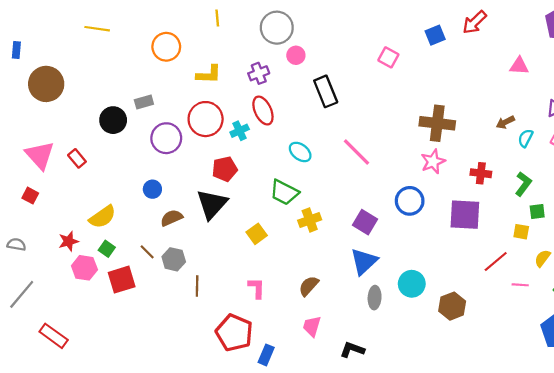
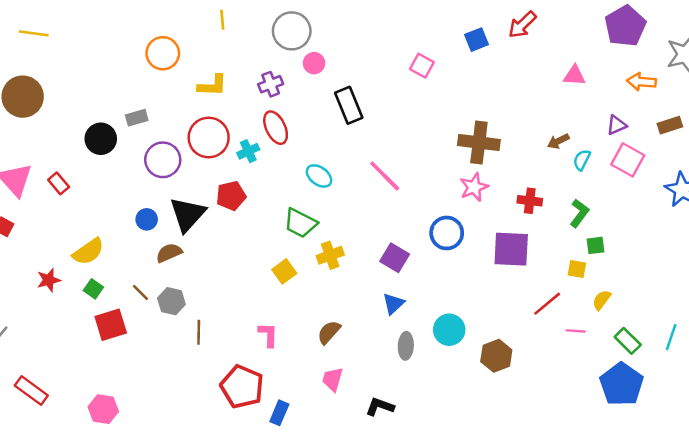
yellow line: (97, 29) -> (34, 33), moved
black triangle: (212, 204) -> (188, 214), moved
yellow square: (257, 234) -> (284, 271), moved
blue triangle: (364, 261) -> (393, 304), size x0.7
pink hexagon: (84, 268) -> (103, 409), moved

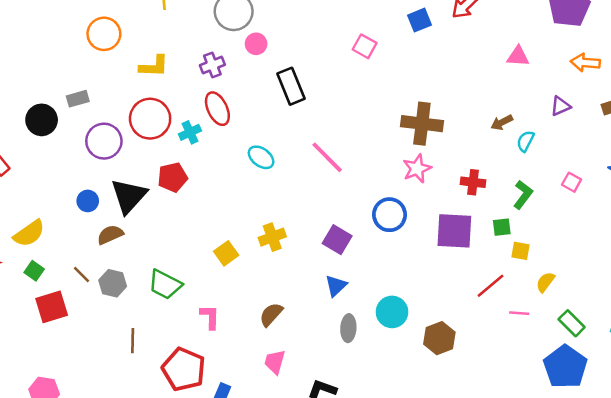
pink square: (628, 160) -> (572, 182), moved, size x0.6
green trapezoid: (300, 223) -> (165, 285), moved
green square: (595, 245) -> (502, 227), moved
brown line: (199, 332) -> (133, 341), moved

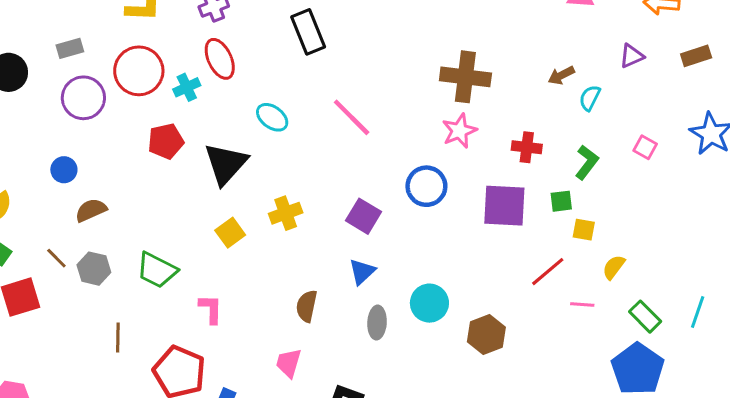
gray rectangle: (78, 99) -> (70, 48), moved
black triangle: (129, 196) -> (226, 164), moved
brown semicircle: (271, 314) -> (307, 306), moved, turned -30

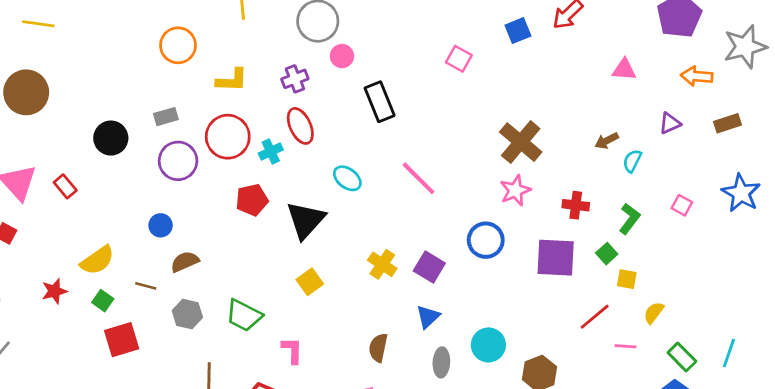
brown cross: (465, 77) -> (521, 142), turned 33
green square: (561, 201) -> (607, 254), turned -35
yellow cross: (286, 213) -> (382, 264), moved, turned -36
brown line: (56, 258) -> (146, 286), moved, turned -30

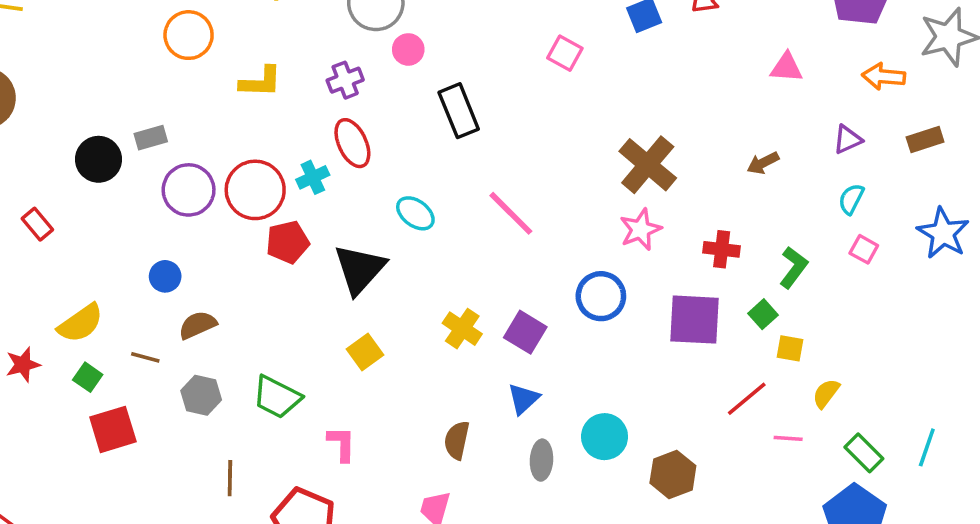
gray rectangle: (166, 117) -> (151, 138), moved
red circle: (228, 137) -> (255, 190), moved
cyan semicircle: (632, 161) -> (851, 199), moved

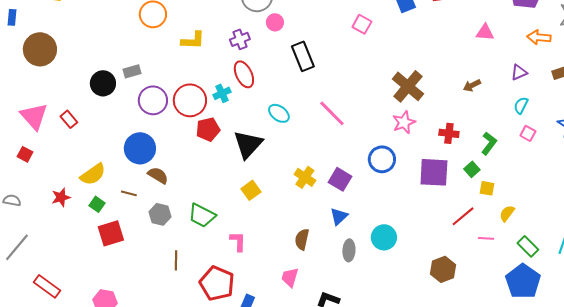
blue circle: (165, 276) -> (140, 148), size x1.8
brown semicircle: (198, 325) -> (158, 175), turned 55
brown hexagon: (673, 474) -> (443, 269), moved

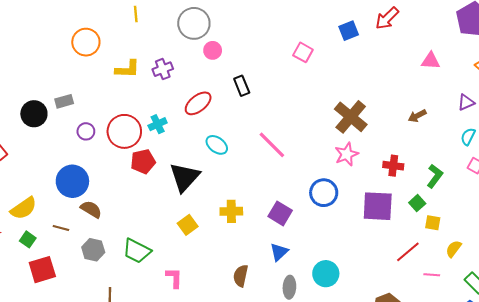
purple cross: (240, 39) -> (163, 69), moved
black rectangle: (303, 56) -> (242, 86), size x0.7
red ellipse: (244, 74) -> (198, 103), moved, turned 76
purple circle: (153, 100) -> (86, 131), size x0.6
yellow cross: (305, 177) -> (231, 211), moved, turned -35

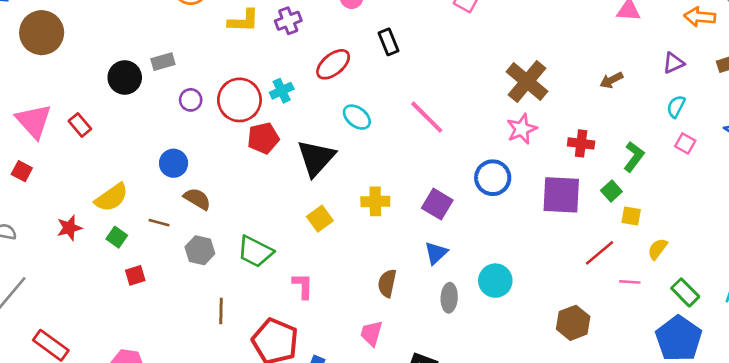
blue circle: (72, 181) -> (174, 163), size x0.7
red square: (42, 270) -> (135, 275), size x0.6

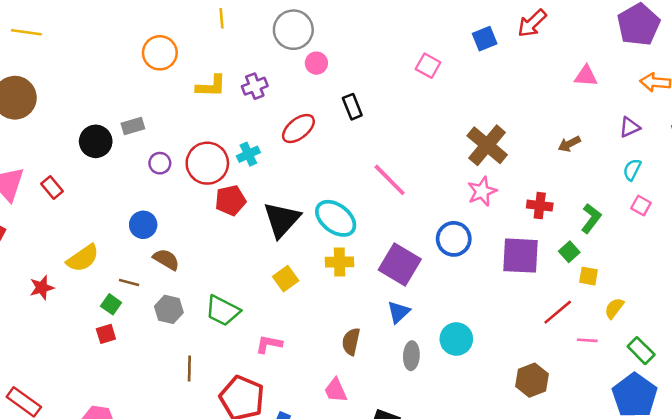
cyan ellipse: (357, 117) -> (336, 218), moved, size x1.5
purple square: (437, 204) -> (400, 265), size x1.4
green square: (117, 237) -> (111, 304), moved
pink L-shape: (303, 286) -> (269, 344), turned -80
pink trapezoid: (371, 333) -> (336, 390), turned -40

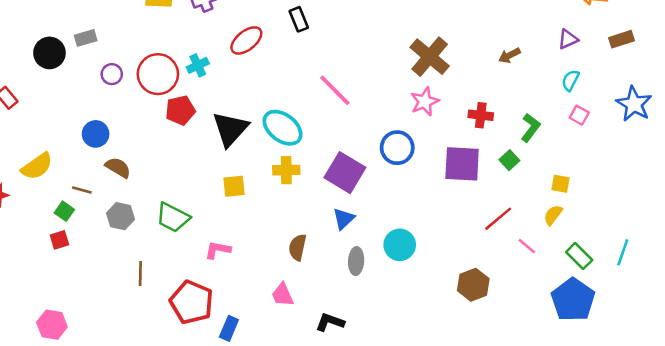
yellow square: (588, 276) -> (560, 184), moved
yellow square: (286, 279) -> (234, 186), turned 30
pink line: (587, 340) -> (527, 246), turned 36

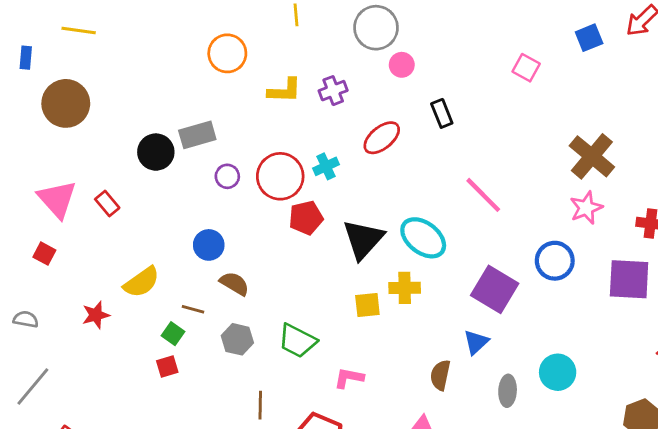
gray rectangle: (86, 38) -> (197, 135), size x1.4
yellow cross: (286, 170) -> (405, 288), moved
blue triangle: (344, 219) -> (476, 342), moved

